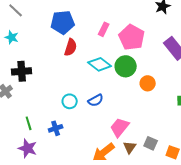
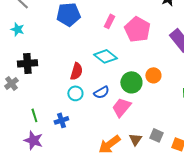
red semicircle: (71, 47) -> (76, 71), moved
green circle: (126, 66) -> (131, 82), moved
pink trapezoid: (120, 127) -> (121, 107), moved

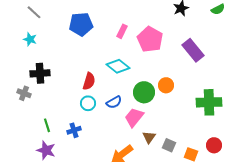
gray cross: (11, 83) -> (24, 93), turned -32
brown triangle: (135, 139) -> (149, 137), moved

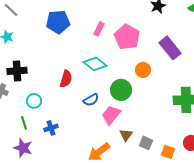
orange circle: (166, 85) -> (143, 70), moved
cyan circle: (88, 103) -> (34, 101), moved

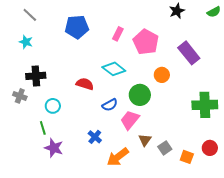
red semicircle: (66, 79) -> (85, 84), turned -90
blue cross: (51, 128) -> (95, 137), moved, turned -32
gray square: (146, 143) -> (165, 148), turned 32
purple star: (23, 148) -> (54, 148), moved

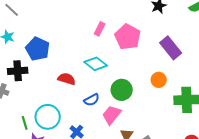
blue pentagon: (77, 27) -> (38, 49), moved, turned 30
orange circle: (162, 75) -> (159, 80), moved
cyan circle: (53, 106) -> (48, 117), moved, size x1.6

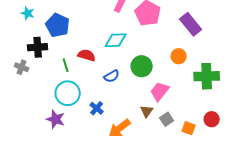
cyan diamond: (96, 64) -> (116, 40), turned -40
pink trapezoid: (112, 115) -> (160, 91), moved
green line: (25, 123) -> (66, 65), moved

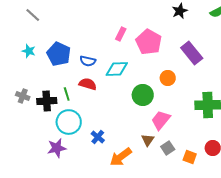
cyan star: (28, 13) -> (29, 51), moved
black cross: (38, 47) -> (47, 101), moved
orange circle: (179, 56) -> (168, 78), moved
blue semicircle: (112, 76) -> (88, 61), moved, turned 42
purple star: (56, 119) -> (57, 148), turned -30

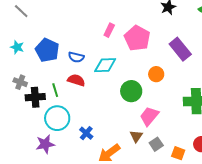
gray cross: (23, 96) -> (20, 82), moved

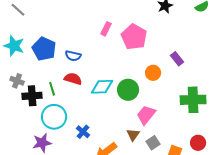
cyan star: (17, 47) -> (14, 46), size x1.5
purple rectangle: (180, 49) -> (177, 59), moved, size x0.6
cyan diamond: (105, 65) -> (102, 87), moved

